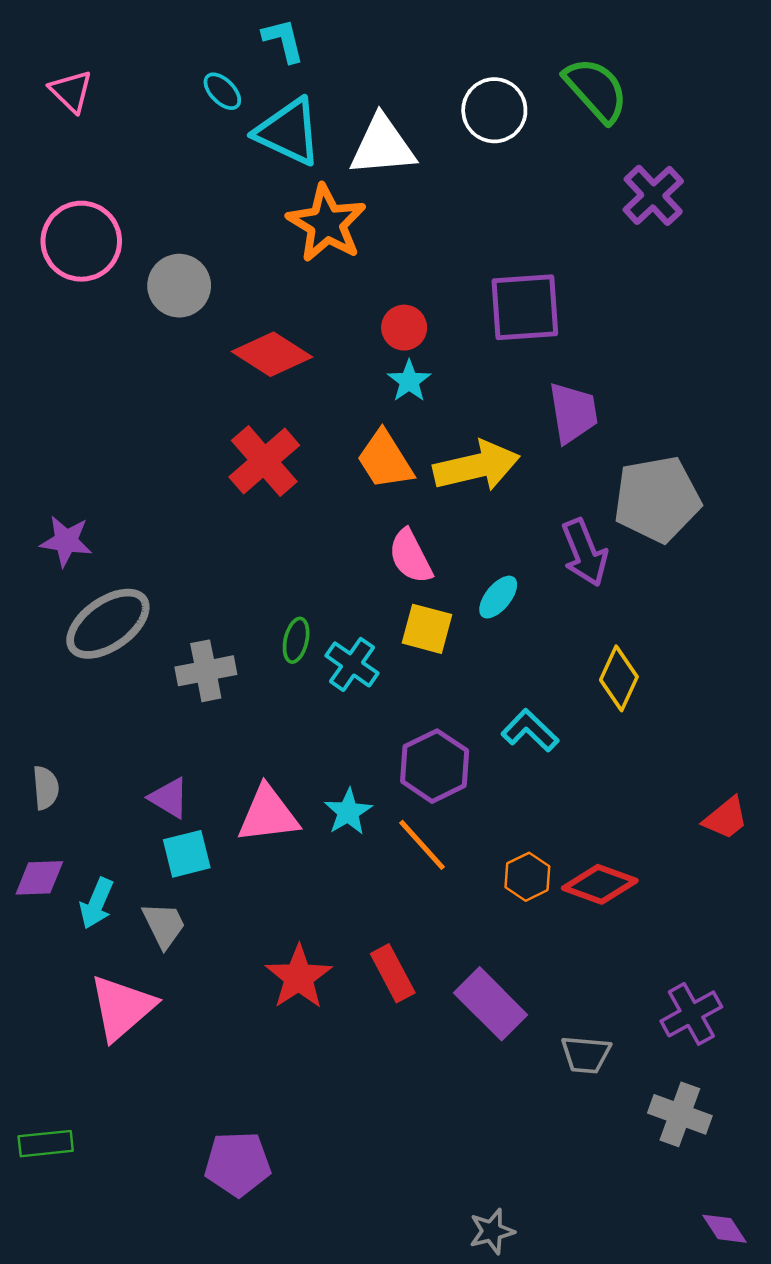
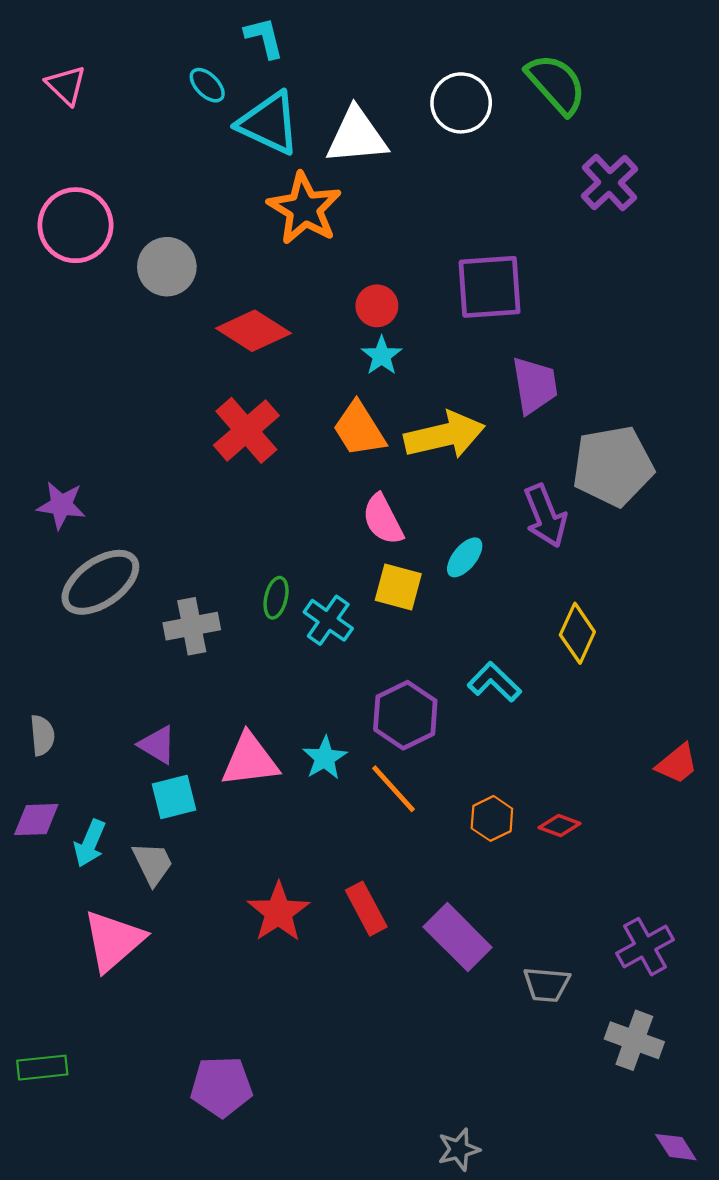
red diamond: (600, 884) -> (560, 826), size x0.6

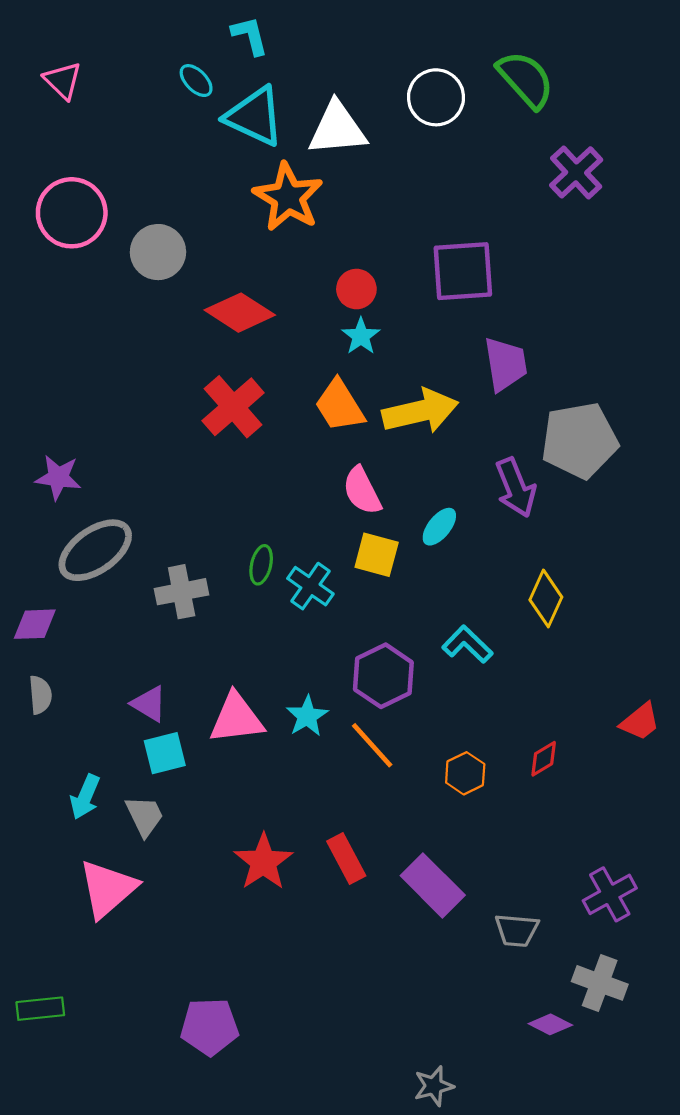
purple diamond: (36, 820) -> (35, 624), moved
red diamond: (560, 826) -> (544, 759), moved, turned -51
purple diamond: (676, 1147) -> (550, 1024), moved, turned -30

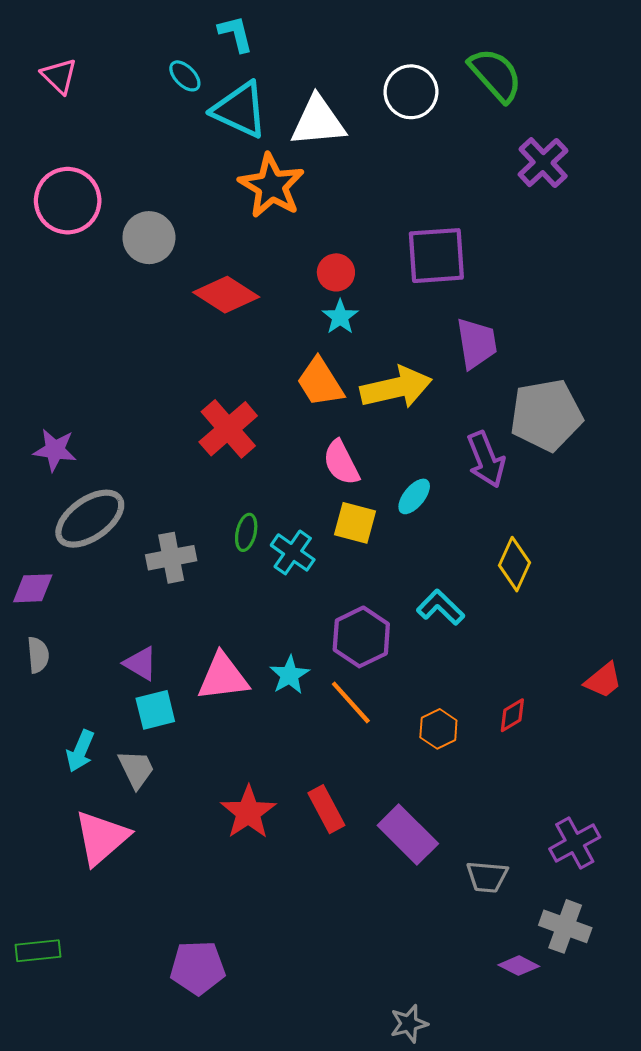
red cross: (233, 407) -> (228, 429), moved

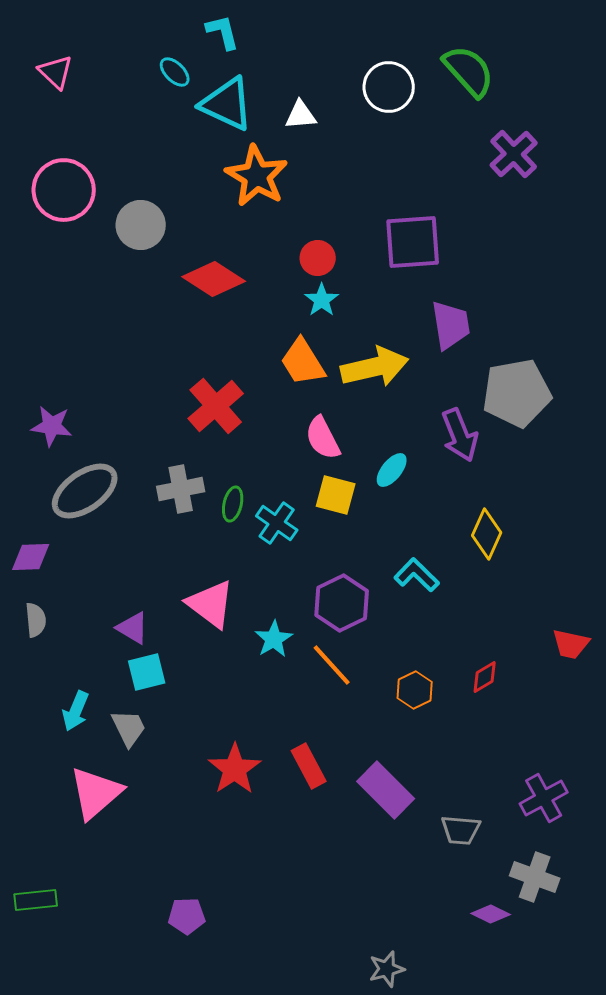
white triangle: (318, 121) -> (301, 115), size x0.6
gray cross: (171, 558) -> (181, 489), moved
pink triangle: (223, 677) -> (211, 604), moved, turned 44
red trapezoid: (603, 680) -> (571, 644), turned 51
purple pentagon: (198, 968) -> (187, 916), size x0.7

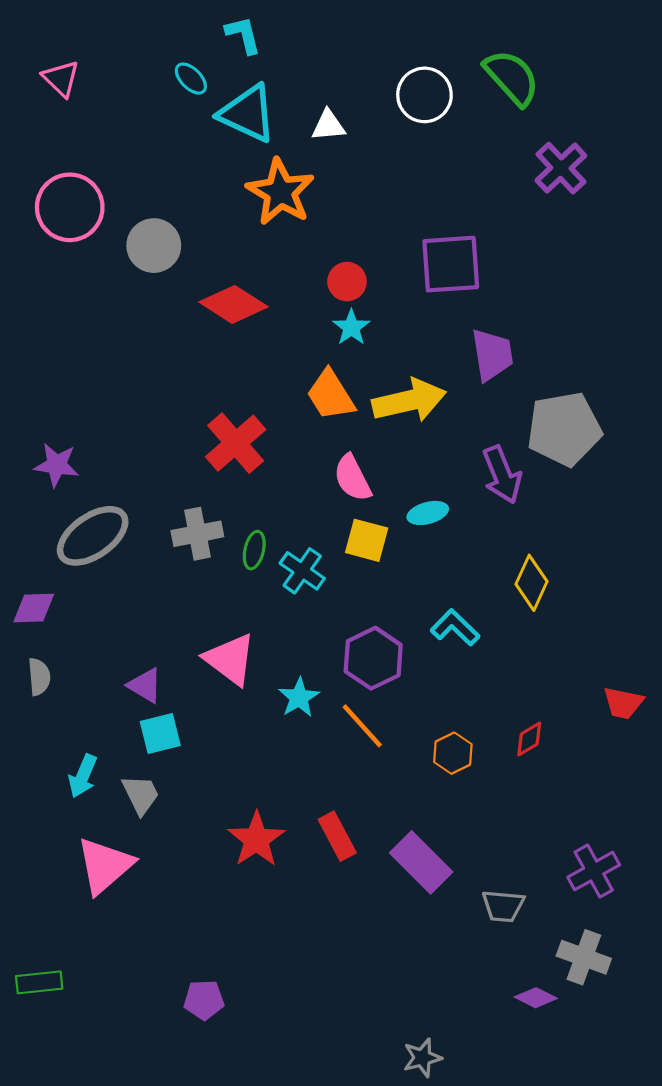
cyan ellipse: (392, 470) -> (428, 513), turned 36

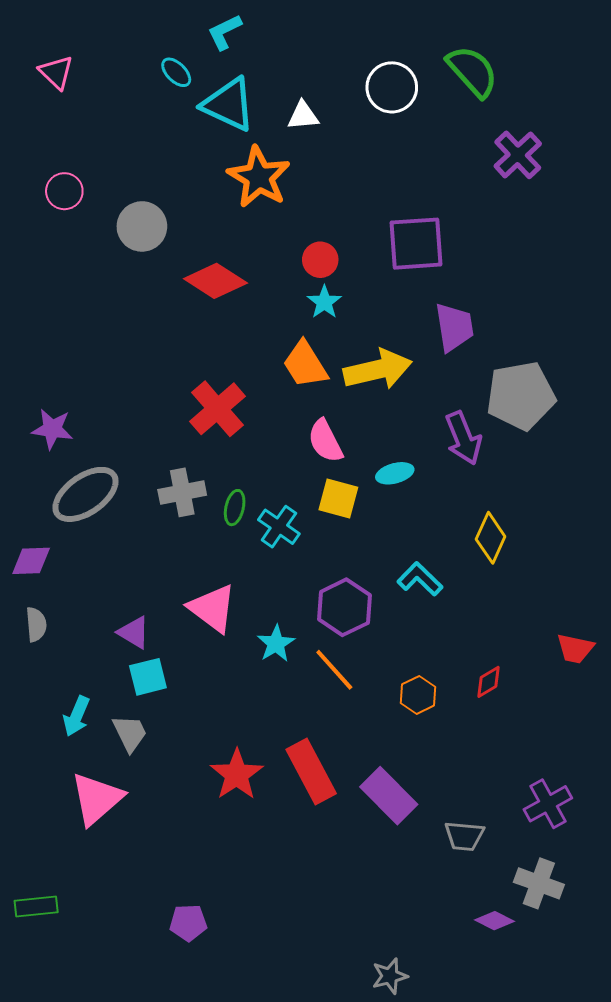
cyan L-shape: (243, 35) -> (225, 32), turned -102
pink circle: (70, 207) -> (64, 191), size x0.6
red rectangle: (337, 836) -> (311, 772), size x1.4

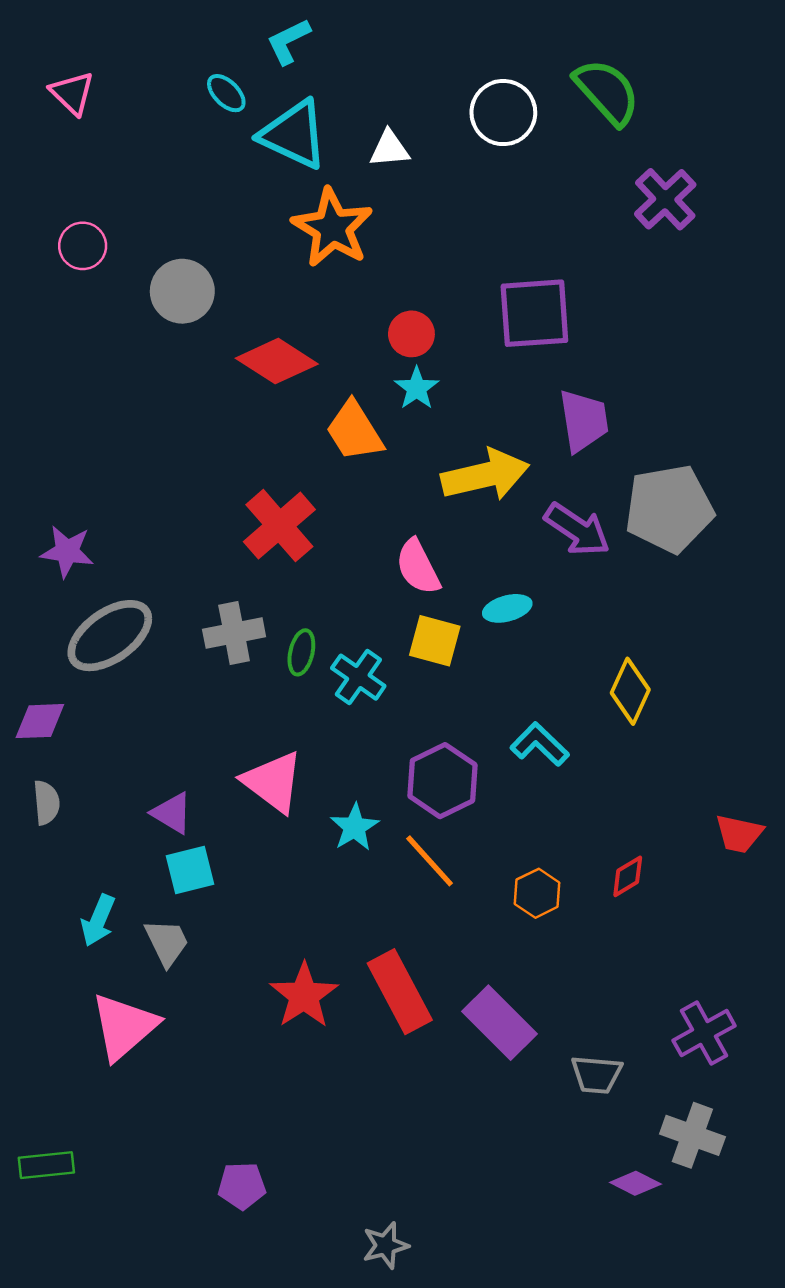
orange trapezoid: (305, 364) -> (354, 431), moved
purple arrow: (463, 438) -> (577, 529), moved, turned -34
gray star: (390, 976) -> (386, 1245), moved

